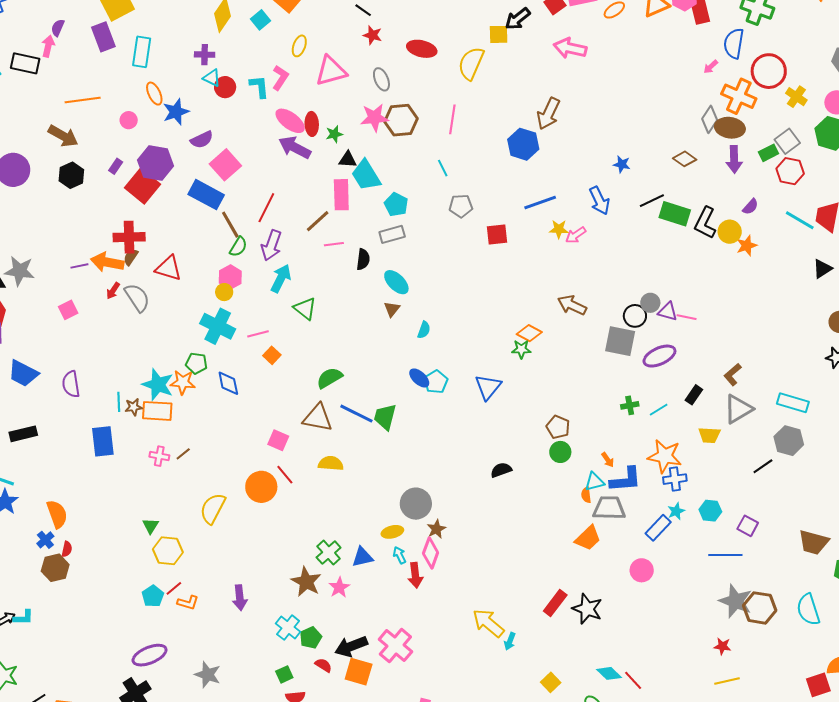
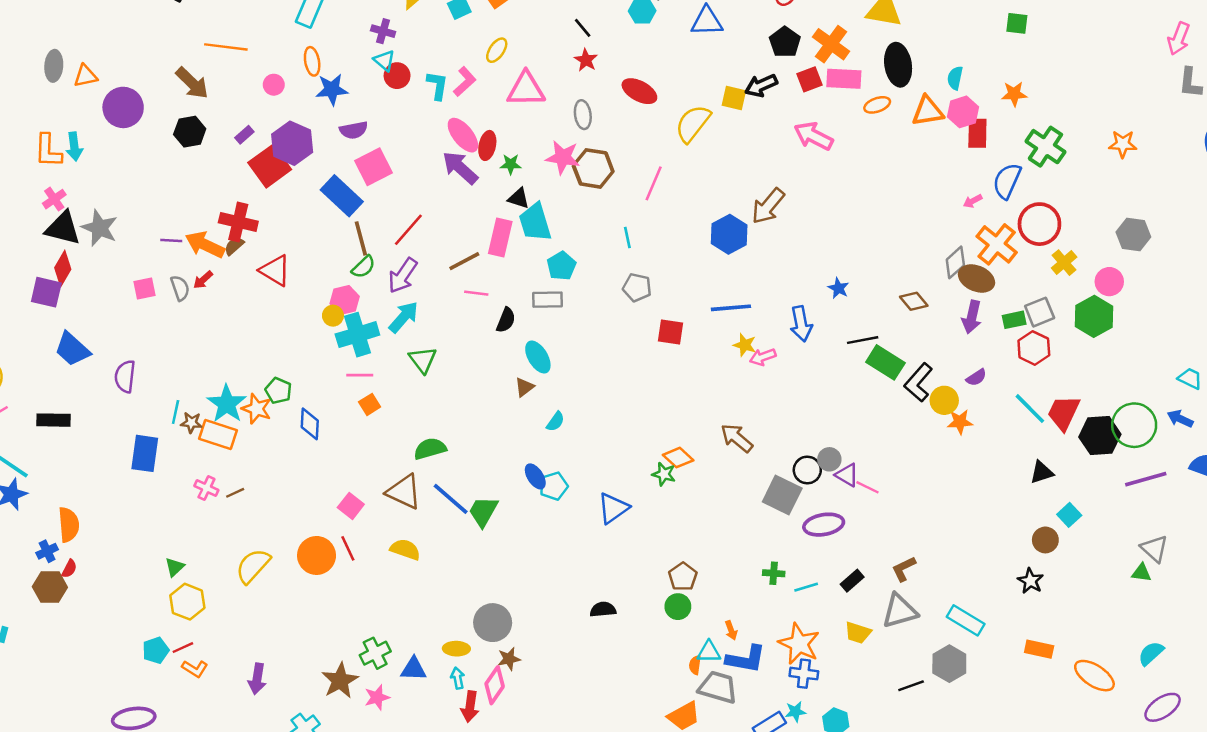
gray semicircle: (137, 298) -> (180, 288), moved, size x0.7
cyan cross: (218, 326) -> (357, 335), moved, turned 32

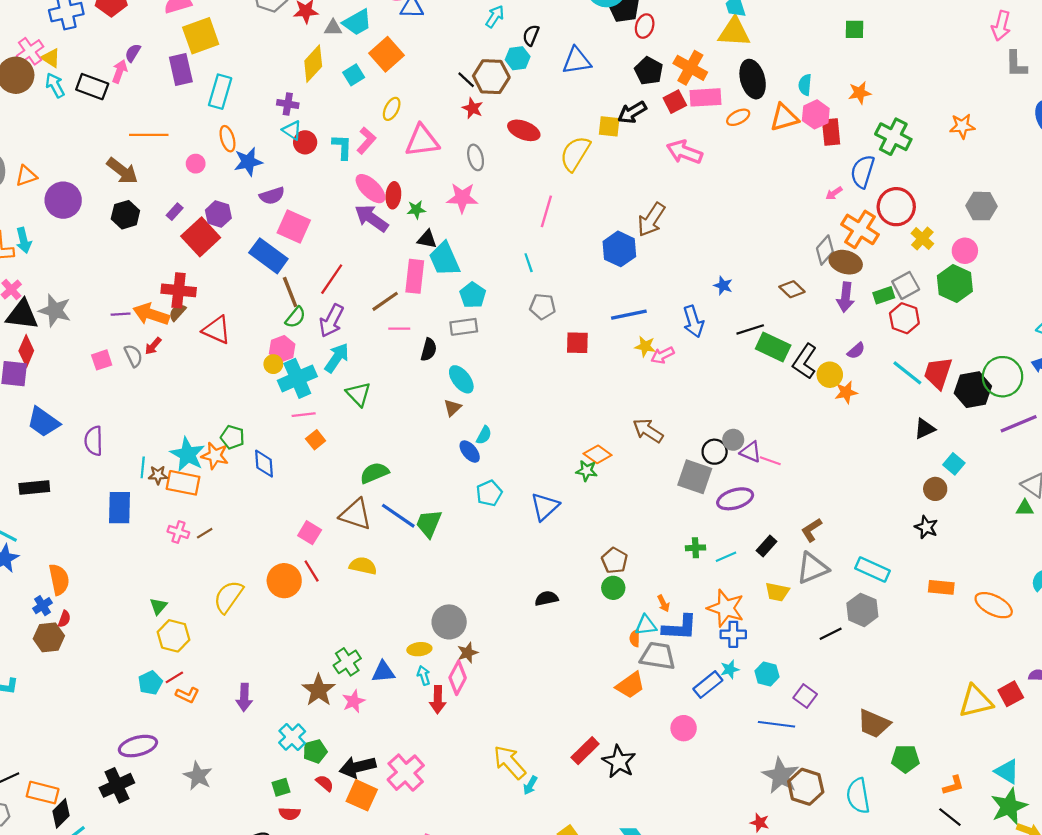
purple hexagon: (292, 143) -> (218, 214), size x0.7
pink square: (373, 167) -> (294, 226), turned -32
brown hexagon: (593, 168) -> (491, 77), moved
blue ellipse: (535, 476) -> (470, 452), moved

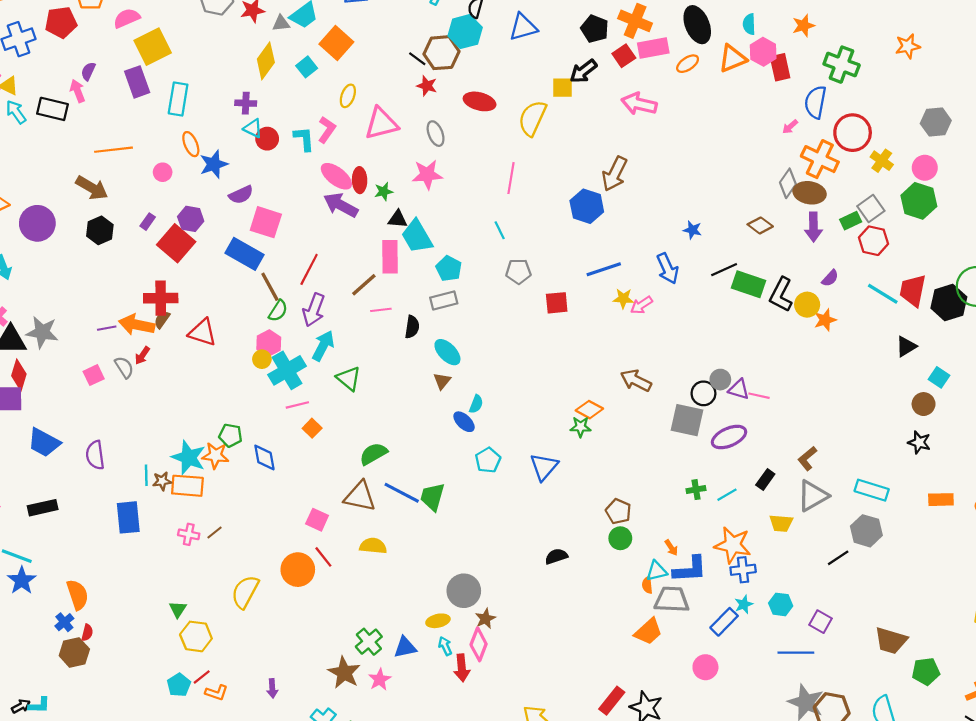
cyan hexagon: (518, 58) -> (465, 32), size x1.4
pink arrow: (120, 71) -> (78, 91), turned -35
purple arrow: (244, 697) -> (272, 688), size x0.7

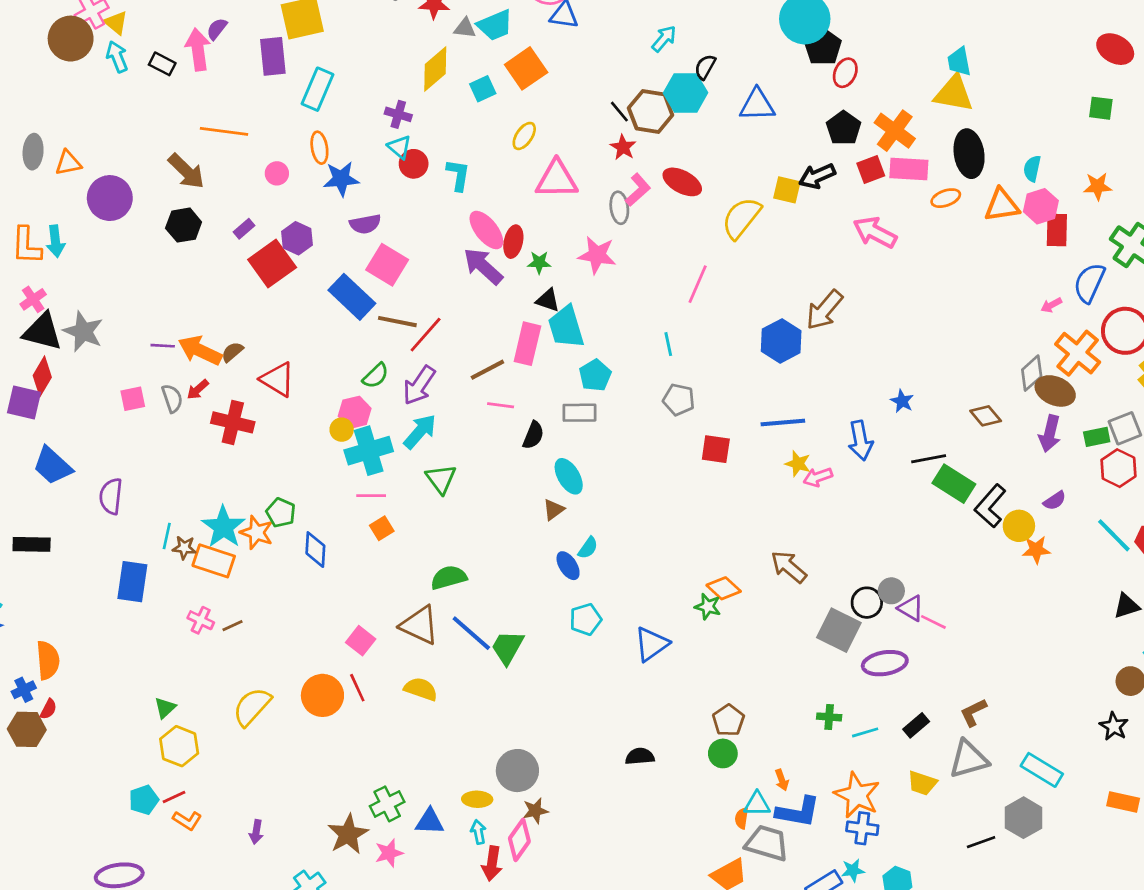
pink arrow: (78, 91) -> (198, 49), size x1.4
black rectangle: (52, 109) -> (162, 64), size x0.7
pink L-shape: (327, 130) -> (638, 190), moved
brown line: (270, 287) -> (397, 322), moved, turned -64
red cross: (161, 298) -> (233, 422), moved

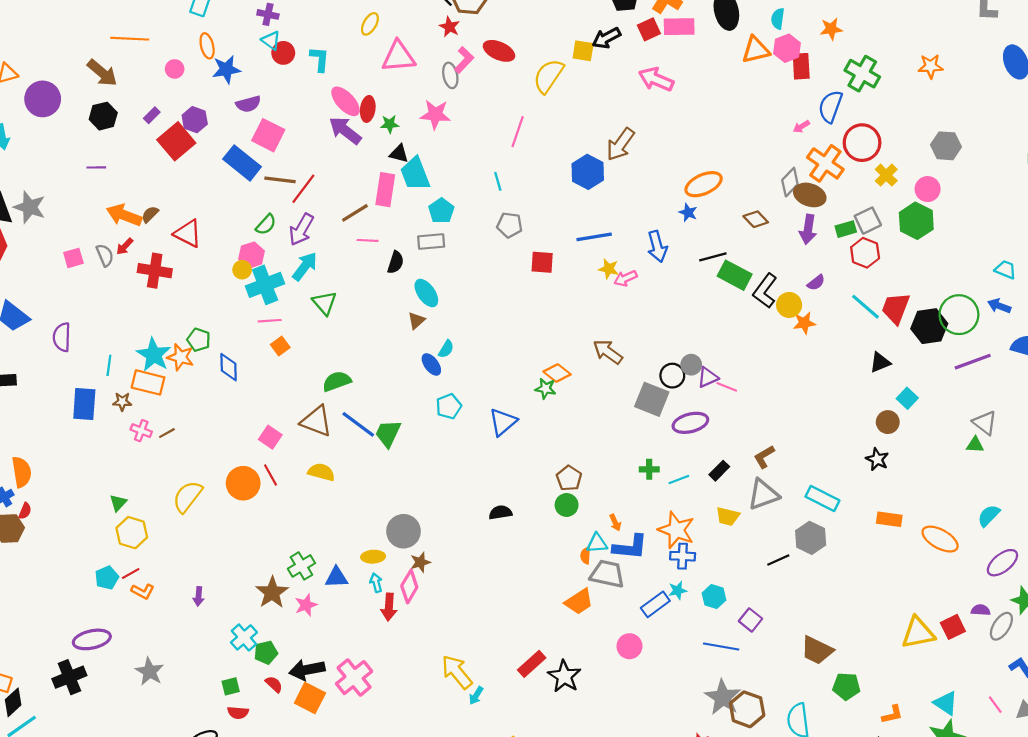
orange ellipse: (946, 198) -> (704, 184), moved, size x1.6
purple line: (163, 346) -> (96, 167), moved
brown star: (184, 548) -> (122, 402), moved
purple triangle: (911, 608) -> (708, 377), turned -50

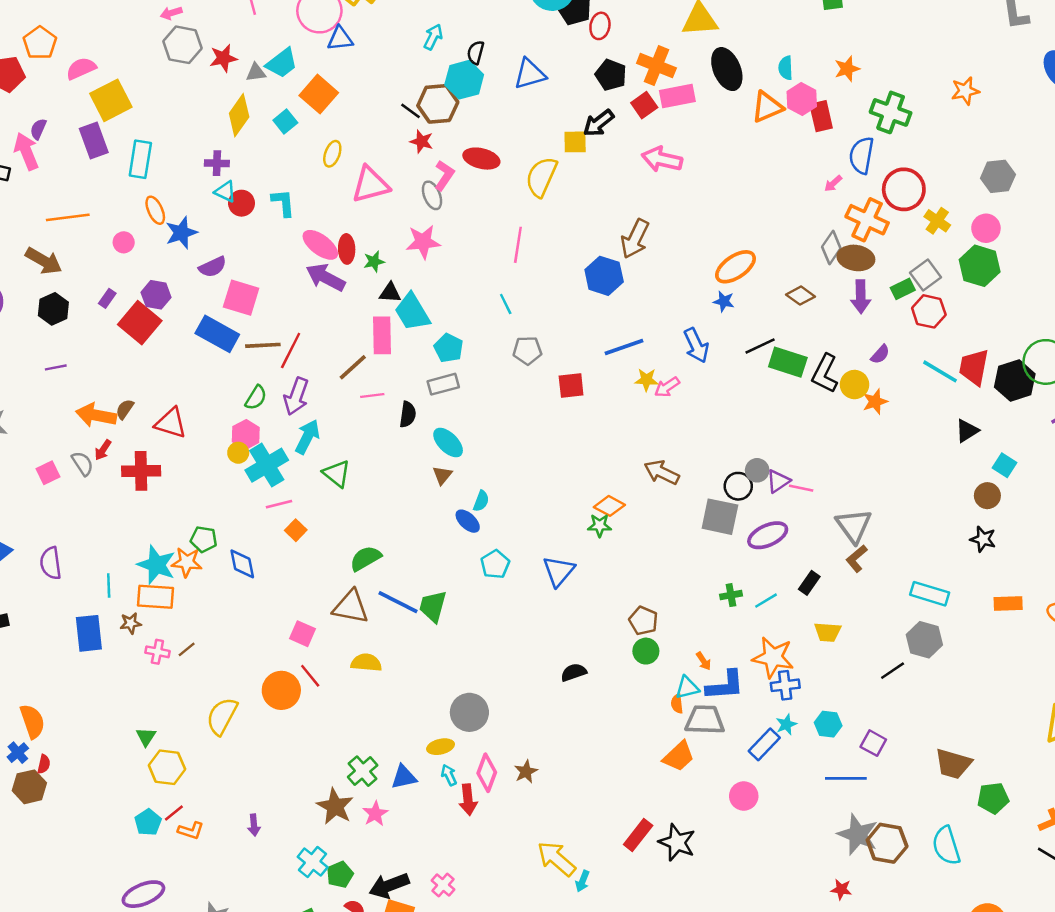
gray triangle: (763, 494) -> (854, 526), moved, turned -36
brown star: (420, 562) -> (526, 772), moved
pink cross: (354, 678) -> (443, 885), size x0.6

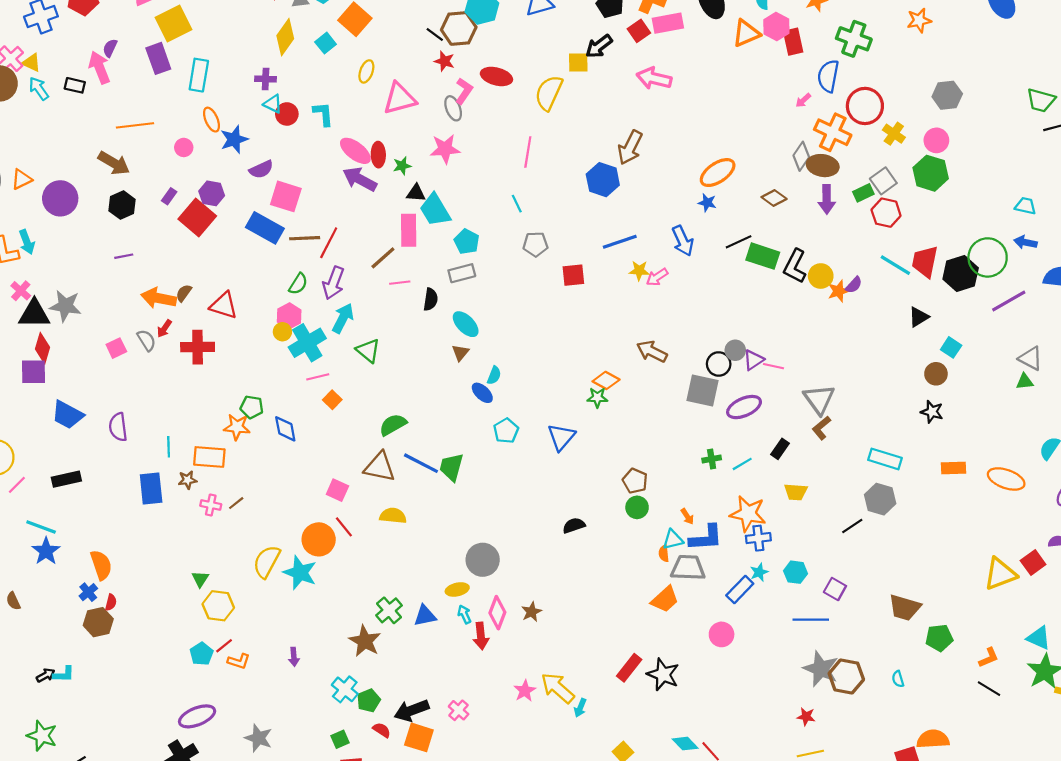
purple semicircle: (880, 354) -> (854, 285), moved
cyan star: (156, 565) -> (300, 573), moved
pink star: (375, 814) -> (525, 691), moved
cyan semicircle: (946, 846) -> (898, 679), size x0.5

